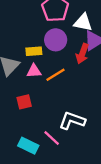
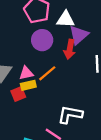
yellow rectangle: (34, 51) -> (28, 85), moved
red square: (24, 102) -> (18, 94), moved

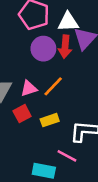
red arrow: (70, 49) -> (65, 47), moved
yellow rectangle: (28, 85) -> (50, 120), moved

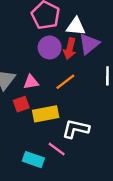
orange line: (53, 86) -> (65, 82), moved
yellow rectangle: (50, 120) -> (46, 114), size x1.5

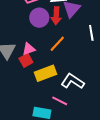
red square: (21, 104) -> (26, 60), moved
white L-shape: (76, 129) -> (73, 81), turned 30

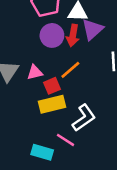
red square: (26, 60) -> (52, 86), moved
white L-shape: (73, 81) -> (84, 118), turned 105

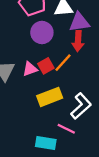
purple triangle: (92, 29) -> (79, 22), turned 40
red arrow: (73, 35) -> (78, 41), moved
red square: (52, 86) -> (46, 66), moved

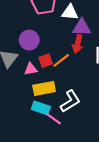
purple circle: (42, 32) -> (29, 40), moved
pink triangle: (30, 69) -> (31, 69), moved
cyan rectangle: (46, 143) -> (41, 108), moved

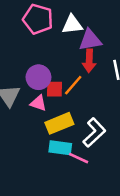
purple circle: (29, 40) -> (38, 77), moved
red square: (46, 61) -> (54, 89), turned 32
pink triangle: (31, 69) -> (38, 103), turned 40

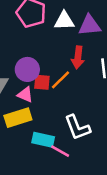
purple triangle: (90, 40) -> (90, 25), moved
yellow rectangle: (59, 123) -> (18, 118), moved
white L-shape: (94, 133) -> (77, 128), turned 108

